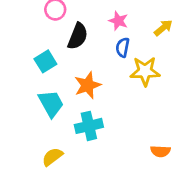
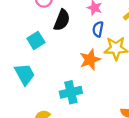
orange star: (87, 85) -> (90, 60), moved
cyan trapezoid: (51, 104) -> (25, 74), moved

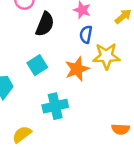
cyan square: (36, 40) -> (37, 65), moved

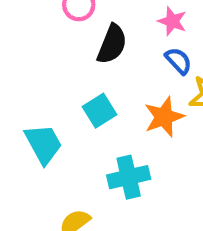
blue semicircle: (86, 34) -> (178, 61), turned 126

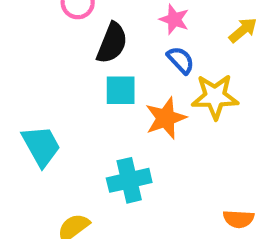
cyan square: (100, 111) -> (121, 90), moved, turned 32

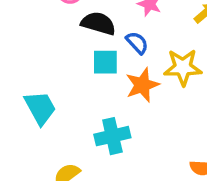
black semicircle: (112, 43) -> (98, 23), turned -96
blue semicircle: (181, 60) -> (137, 43), moved

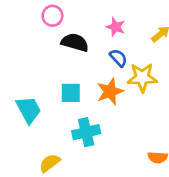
blue semicircle: (137, 43) -> (118, 58), moved
cyan square: (105, 62) -> (71, 93), moved

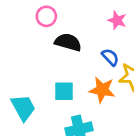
pink star: (116, 27) -> (117, 20), moved
orange star: (110, 91) -> (102, 90), turned 30

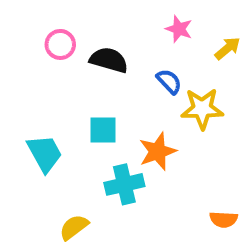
pink circle: (46, 16) -> (60, 44), moved
orange star: (102, 90) -> (157, 151), moved, turned -30

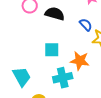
orange star: (157, 151) -> (80, 61), turned 30
cyan trapezoid: (45, 153) -> (22, 77), moved

